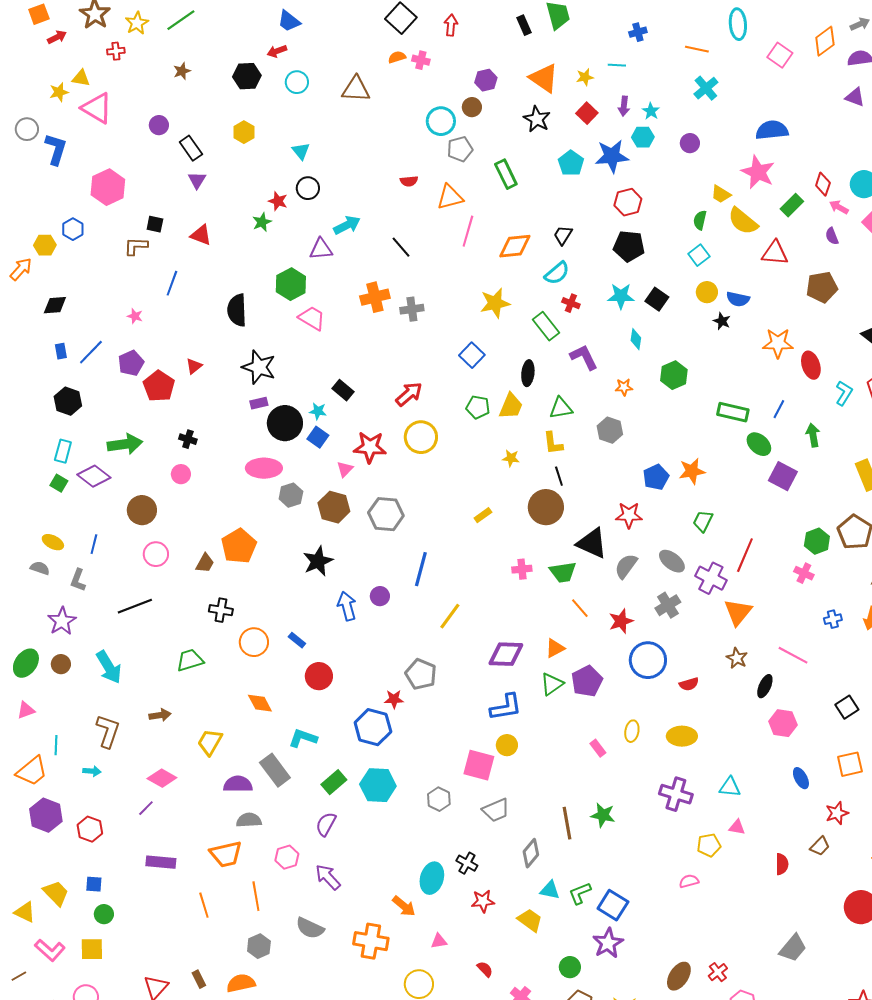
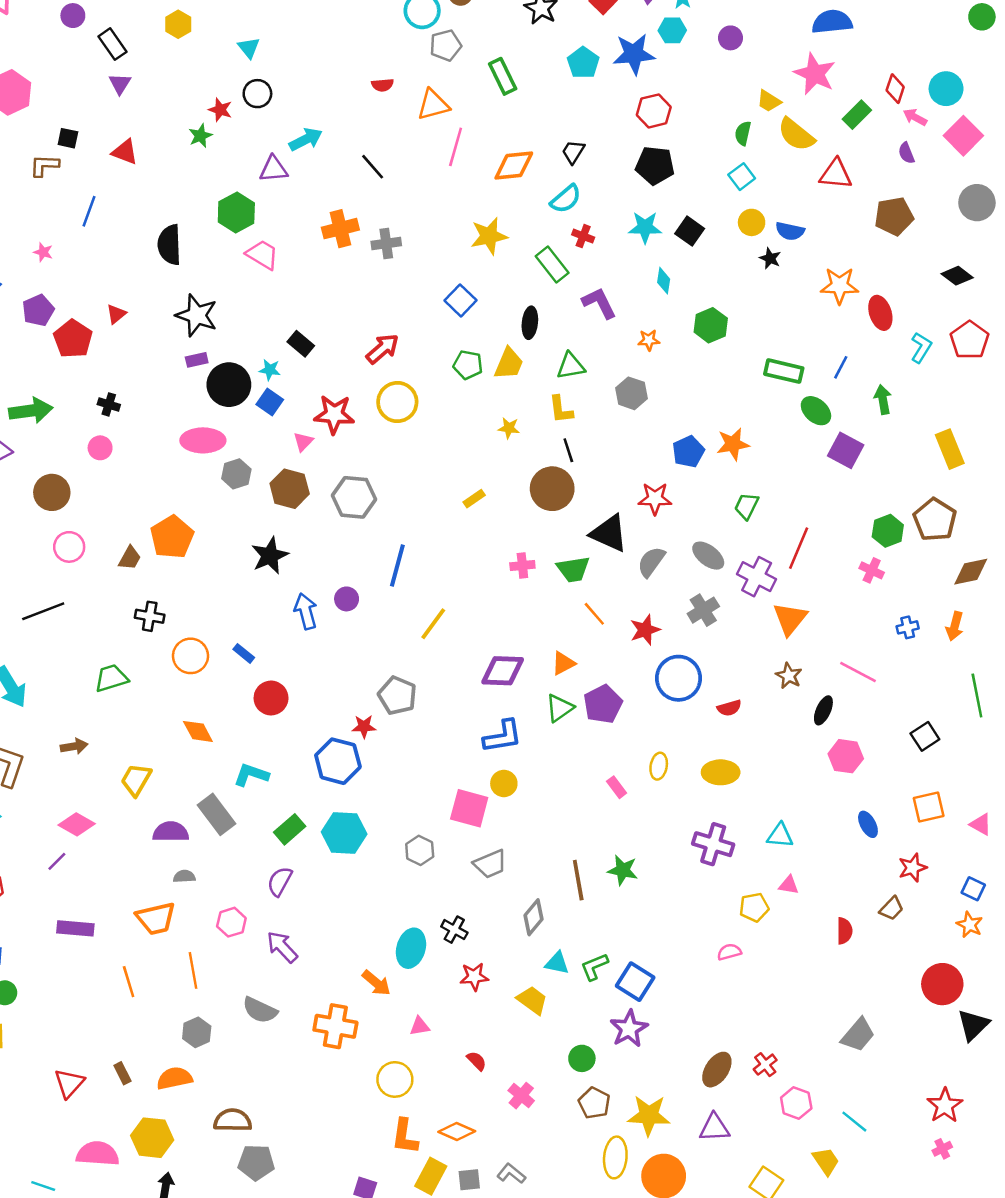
gray semicircle: (249, 820) -> (184, 876), size x0.7

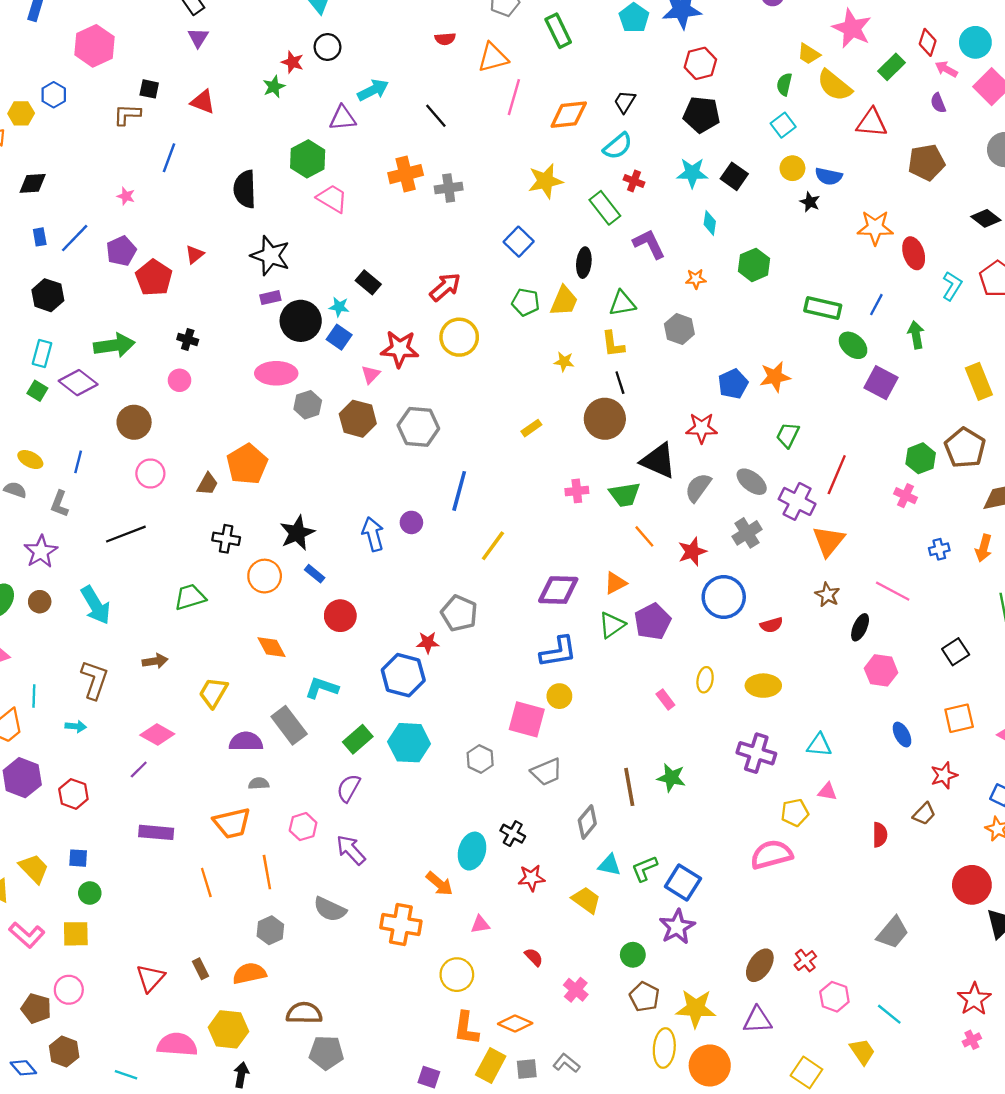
black star: (270, 556) -> (297, 533), moved
pink semicircle: (729, 952) -> (771, 855), size x1.8

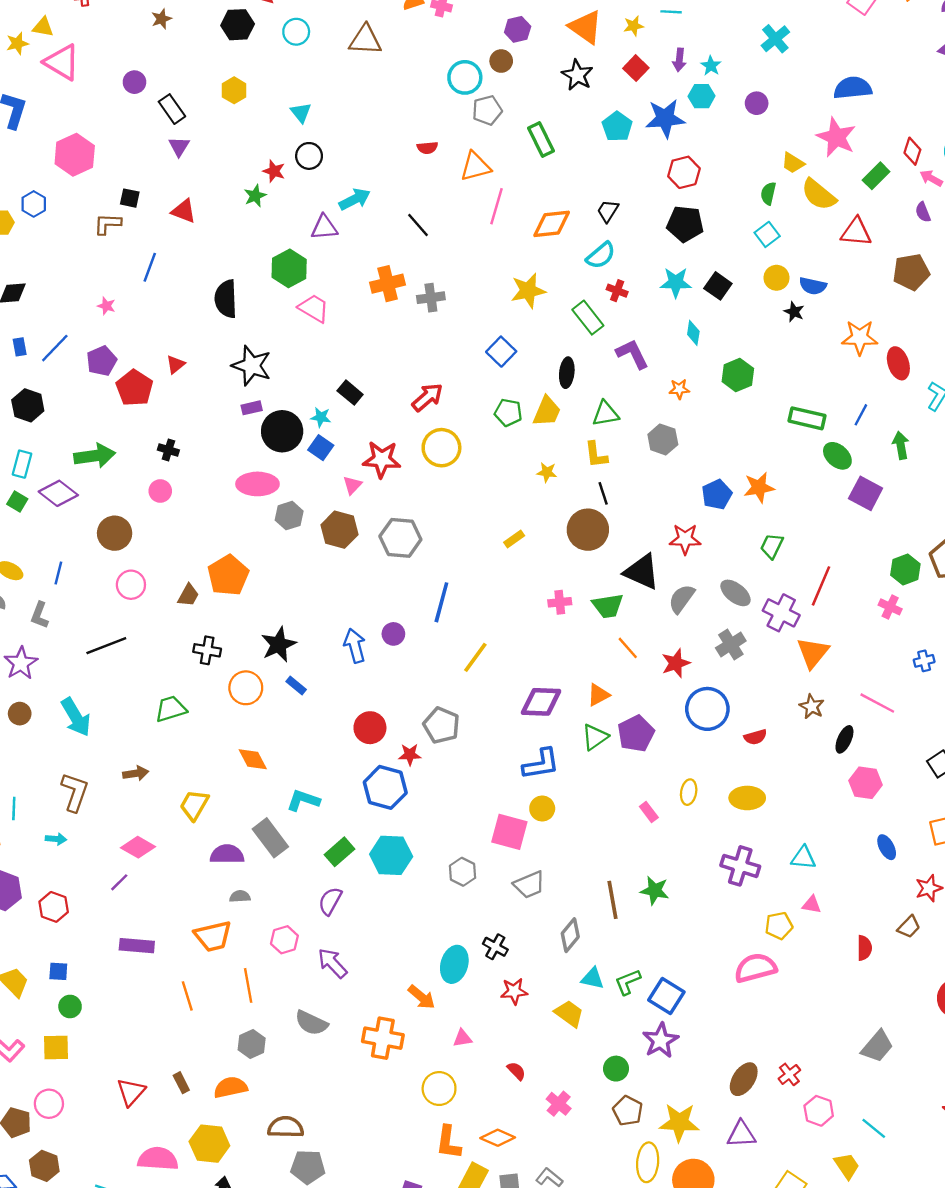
red circle: (340, 616) -> (370, 728), moved

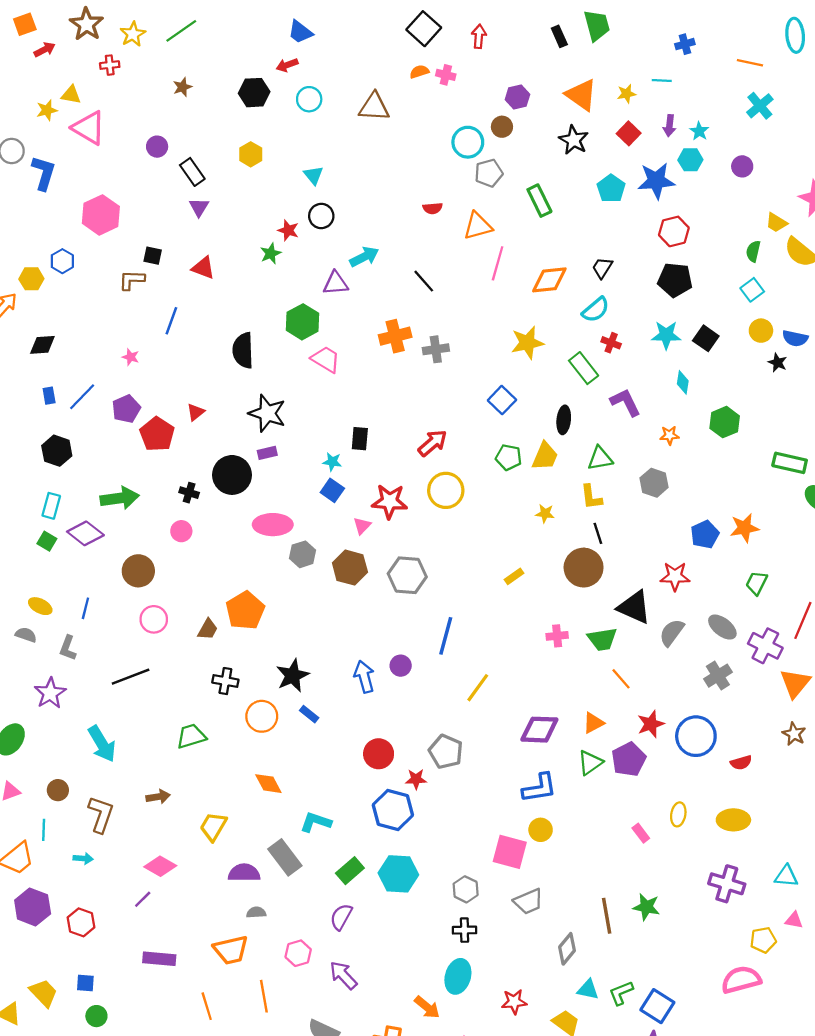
black rectangle: (350, 393) -> (360, 439), turned 55
black circle: (282, 431) -> (232, 475), moved
red star: (676, 663) -> (651, 724), moved
brown circle: (20, 714) -> (58, 790), moved
black cross: (495, 947) -> (465, 930), moved, turned -30

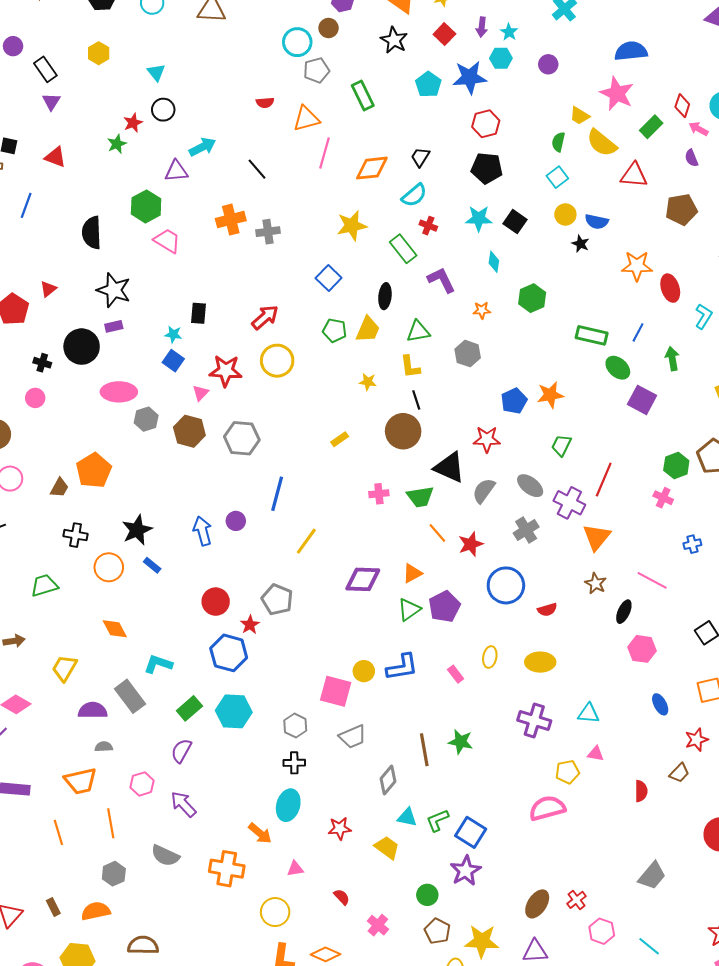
red star: (288, 230) -> (133, 123), turned 30
red star: (651, 724) -> (471, 544), moved
red star: (416, 779) -> (250, 625), turned -30
blue L-shape: (539, 788) -> (402, 667), moved

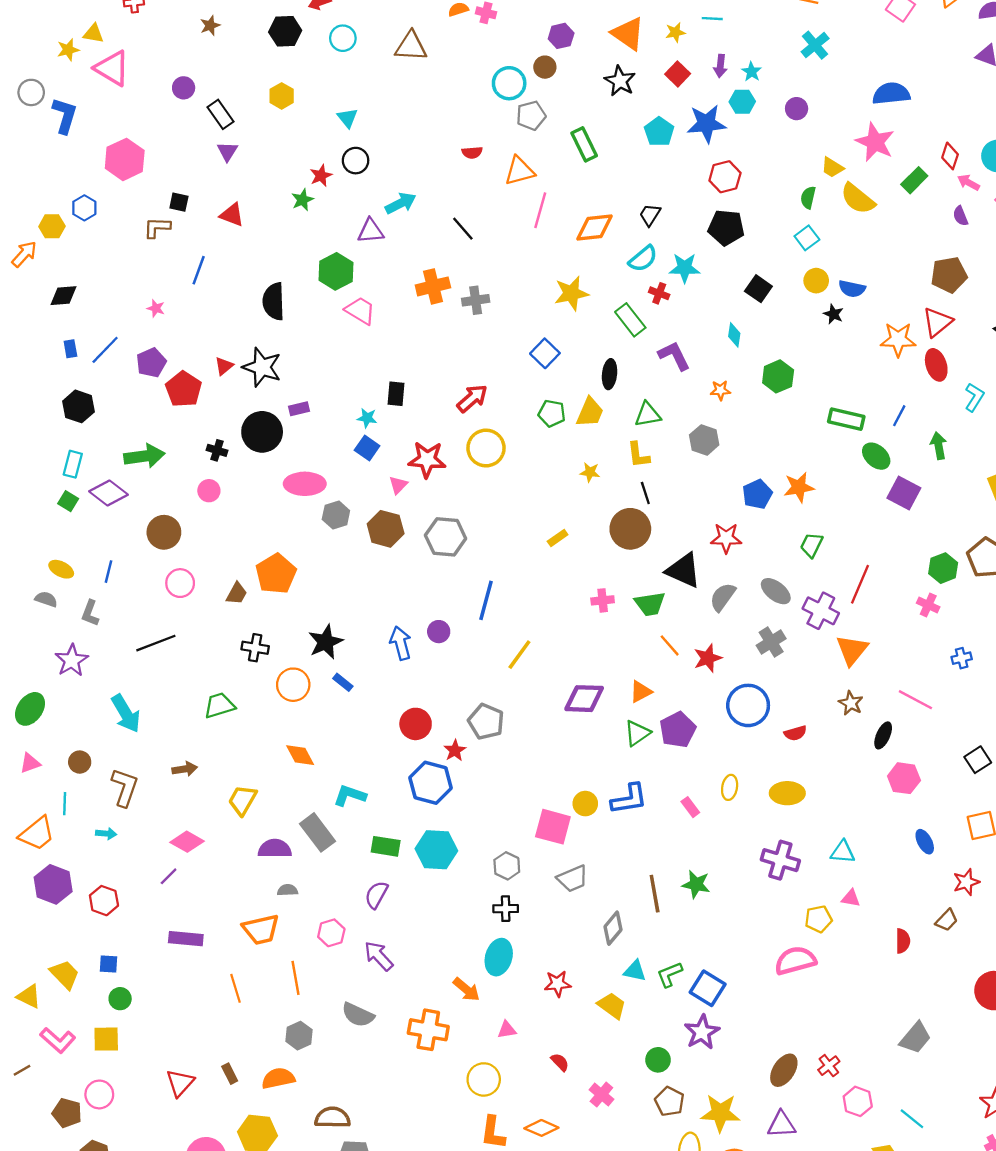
red triangle: (634, 175) -> (937, 322), moved, turned -44
cyan star: (479, 219) -> (685, 268), moved
black star: (114, 290) -> (262, 367), moved
green rectangle: (189, 708) -> (386, 846), turned 50

